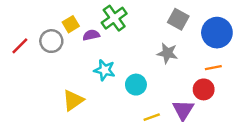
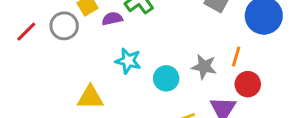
gray star: (167, 53) -> (204, 67), moved
orange line: (213, 68) -> (236, 56), moved, turned -63
yellow triangle: (73, 100) -> (90, 97), turned 35

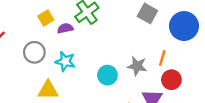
gray circle: (64, 26) -> (34, 52), moved
cyan star: (128, 61) -> (65, 61), moved

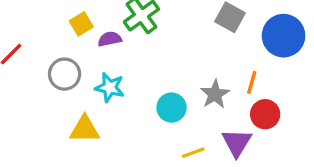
gray star: (137, 66) -> (215, 94), turned 30

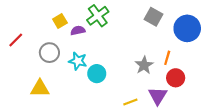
cyan circle: (172, 108) -> (97, 74), moved
yellow triangle: (85, 129) -> (40, 88), moved

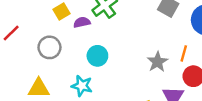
cyan star: (78, 61) -> (82, 86), moved
cyan circle: (97, 74) -> (97, 56), moved

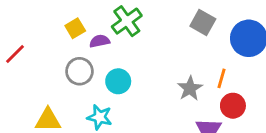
gray circle: (49, 47) -> (79, 71), moved

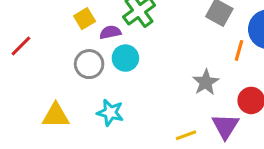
orange line: (221, 78) -> (239, 50), moved
cyan circle: (118, 81) -> (125, 58), moved

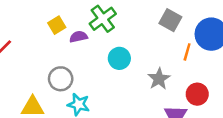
cyan circle: (125, 58) -> (119, 58), moved
gray circle: (89, 64) -> (61, 79), moved

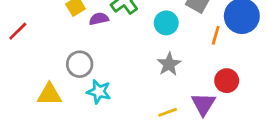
cyan circle: (119, 58) -> (166, 23), moved
gray star: (159, 79) -> (169, 64), moved

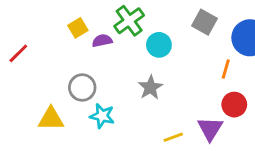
cyan circle: (166, 23) -> (159, 45), moved
orange line: (216, 35) -> (226, 69), moved
gray star: (169, 64) -> (150, 87), moved

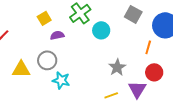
purple semicircle: (102, 41) -> (57, 35), moved
gray star: (150, 87) -> (117, 67), moved
yellow triangle: (51, 119) -> (21, 69), moved

